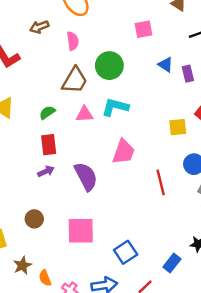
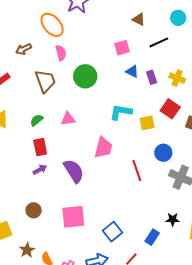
pink square: (144, 29) -> (122, 48), moved
pink semicircle: (73, 41) -> (61, 53), moved
brown trapezoid: (75, 80) -> (45, 81), moved, turned -45
cyan L-shape: (115, 107) -> (121, 112), moved

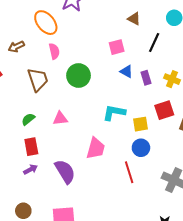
black line: (159, 42) -> (154, 43), turned -42
red square: (170, 109) -> (164, 110), turned 36
blue circle: (163, 153) -> (141, 148), moved

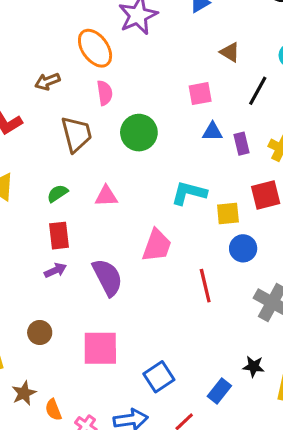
blue triangle: (126, 71) -> (212, 132), turned -32
blue circle: (141, 148) -> (243, 248), moved

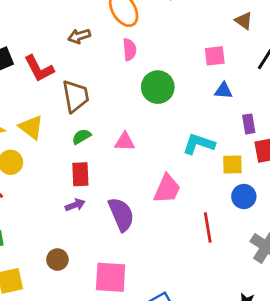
brown trapezoid: (76, 134) -> (76, 96), moved
purple rectangle: (241, 144) -> (249, 124), moved

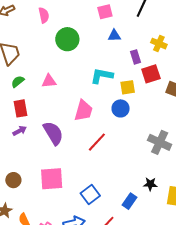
blue circle: (244, 197) -> (121, 108), moved
red line: (208, 228) -> (97, 142), moved, turned 60
brown circle: (57, 260) -> (13, 180), moved

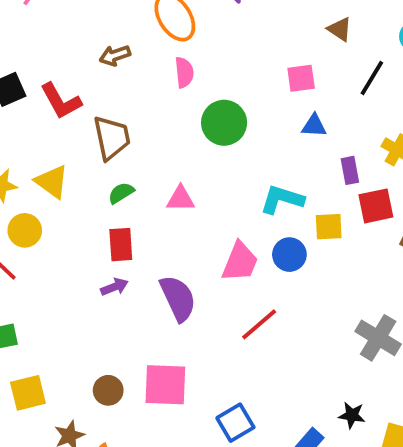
blue circle: (121, 108) -> (289, 255), moved
brown circle: (13, 180) -> (108, 390), moved

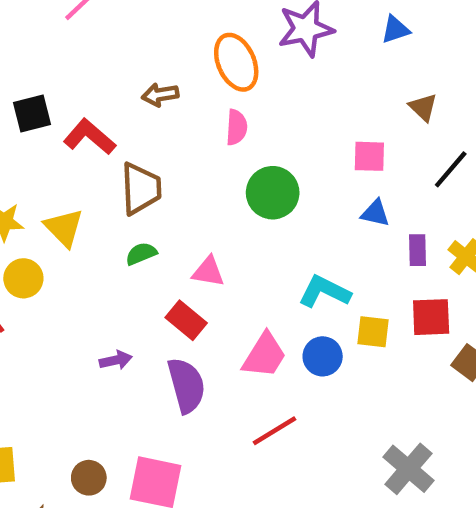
red L-shape: (61, 101) -> (89, 137), turned 150
purple rectangle: (350, 170) -> (417, 250), moved
red rectangle: (121, 245) -> (186, 320), moved, turned -56

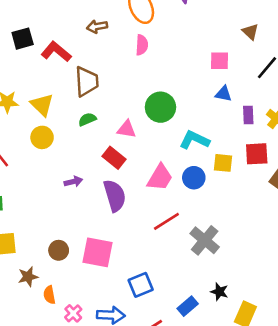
green circle: (273, 193) -> (160, 107), moved
yellow circle: (23, 278) -> (42, 137), moved
gray cross: (409, 469) -> (205, 240), moved

